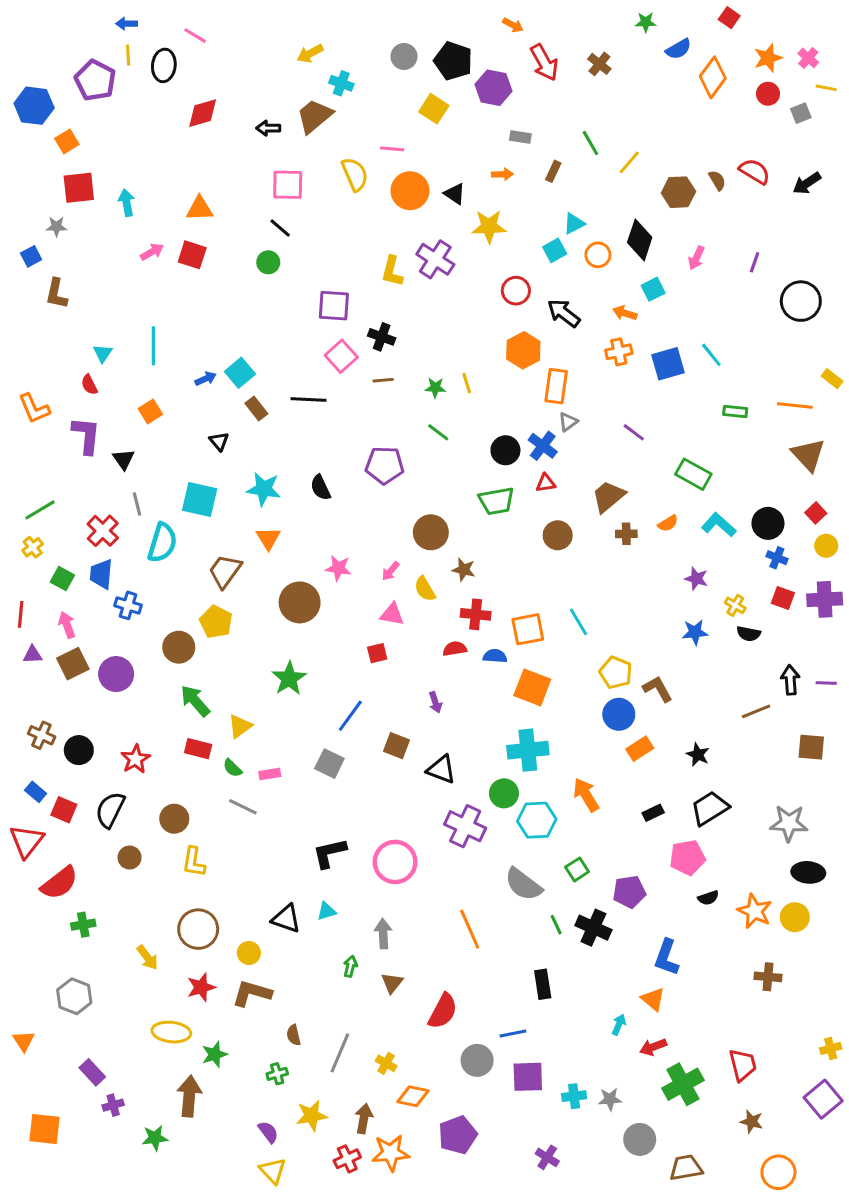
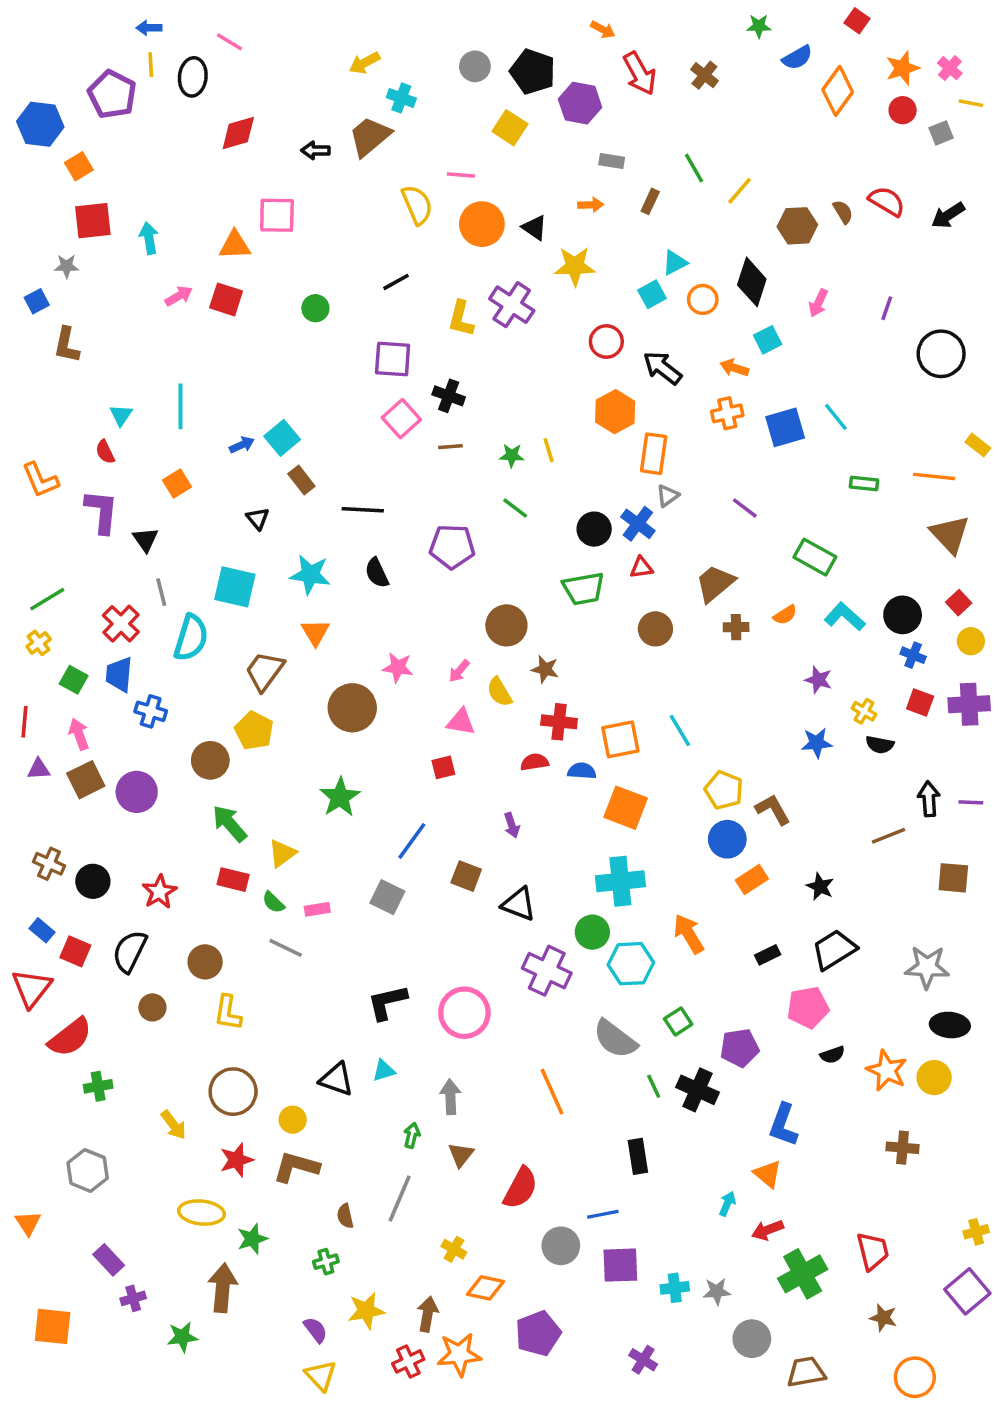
pink square: (288, 185) -> (277, 215), moved
black line: (280, 228) -> (396, 282), moved, turned -70
black line: (309, 400) -> (363, 510), moved
gray line: (340, 1053) -> (400, 1198), moved

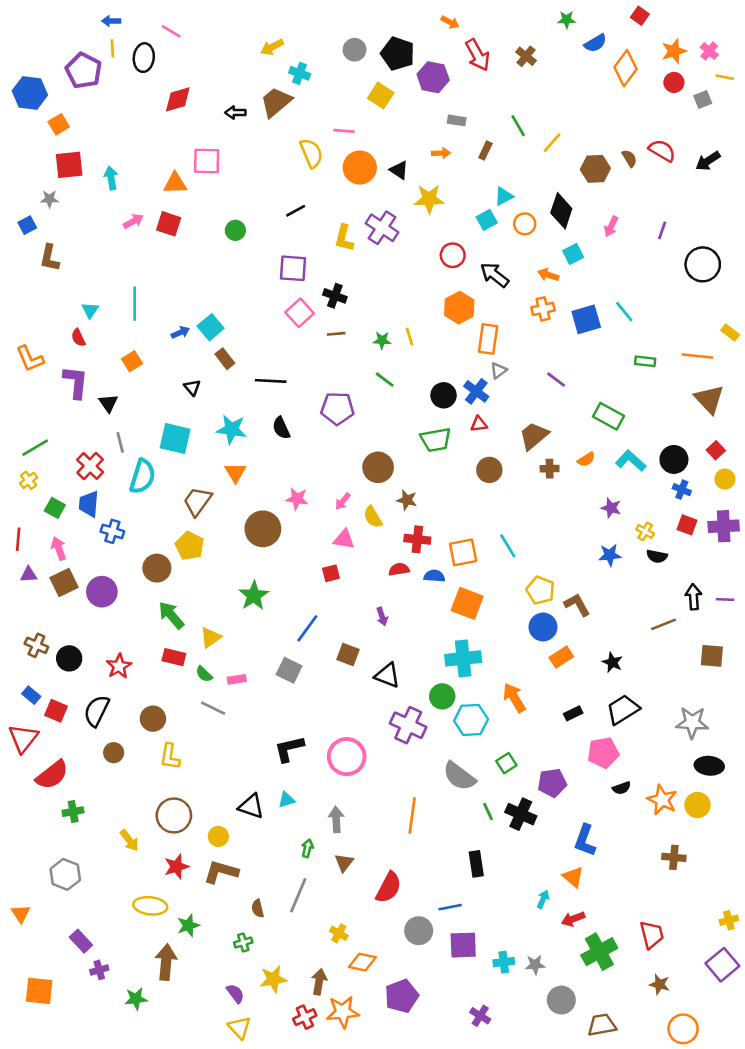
orange line: (552, 1092) -> (412, 815), turned 32

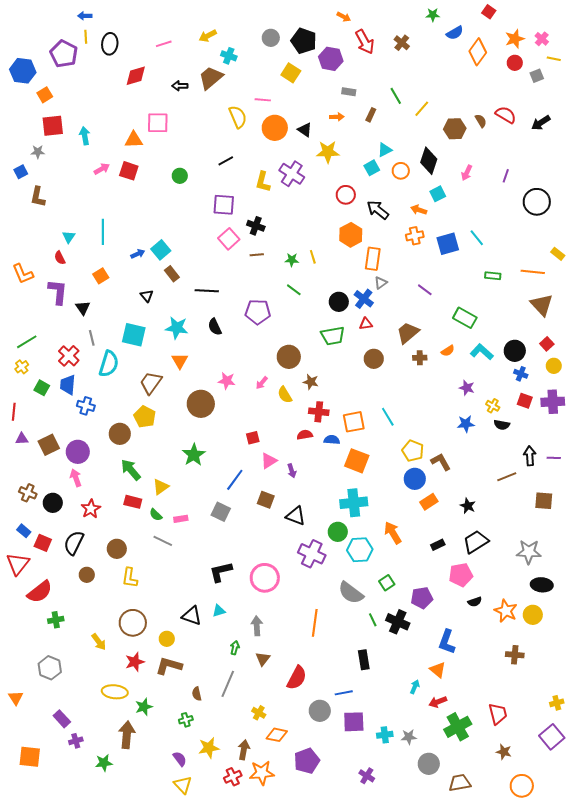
pink line: (171, 31) -> (164, 44), moved, turned -49
pink triangle: (344, 539) -> (269, 461), moved, turned -42
pink arrow: (59, 548) -> (76, 478), moved

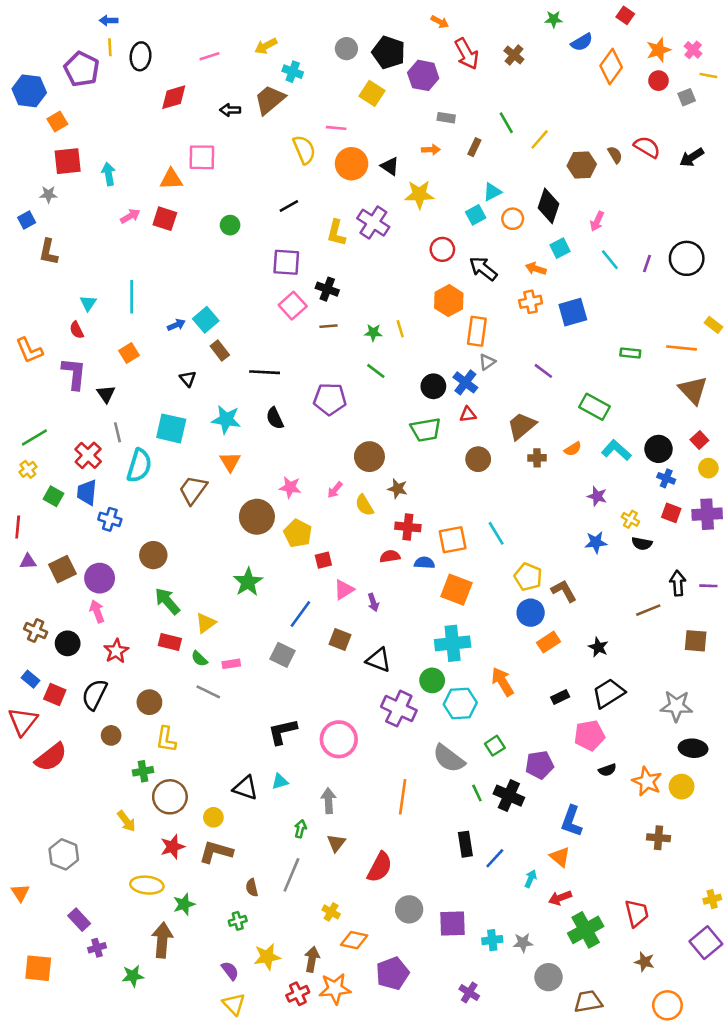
purple line: (506, 176) -> (647, 263), moved
cyan line: (477, 238) -> (610, 260), moved
yellow pentagon: (145, 417) -> (298, 533), moved
green cross: (56, 620) -> (143, 771), moved
blue line: (344, 693) -> (495, 858), moved, turned -36

